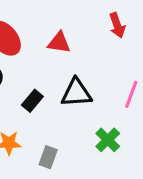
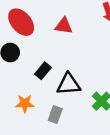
black triangle: (76, 93) -> (69, 84), moved

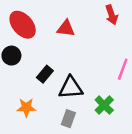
gray rectangle: (55, 114) -> (68, 119), moved

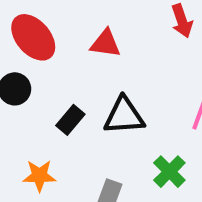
black triangle: (71, 88) -> (124, 116), moved

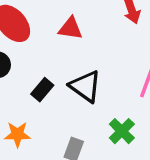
black triangle: (124, 116) -> (85, 86), turned 40

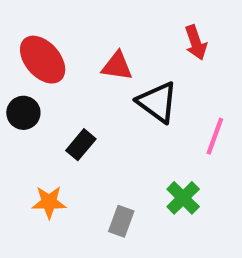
black triangle: (85, 86) -> (157, 102), moved

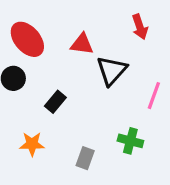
black triangle: (157, 102) -> (112, 71), turned 36
green cross: (183, 198) -> (130, 141), turned -30

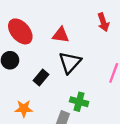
black triangle: (112, 71) -> (70, 63), moved
green cross: (130, 141) -> (79, 102), moved

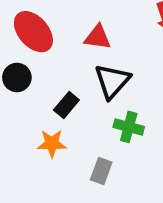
green cross: (79, 102) -> (129, 127), moved
orange star: (24, 109) -> (52, 143), moved

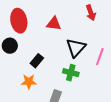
red ellipse: (33, 32) -> (19, 21), turned 30
black triangle: (112, 81) -> (76, 48), moved

